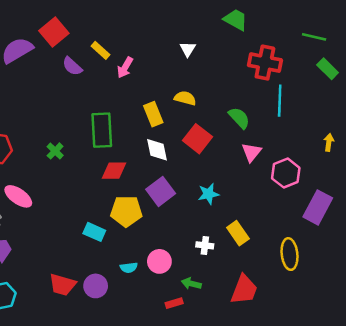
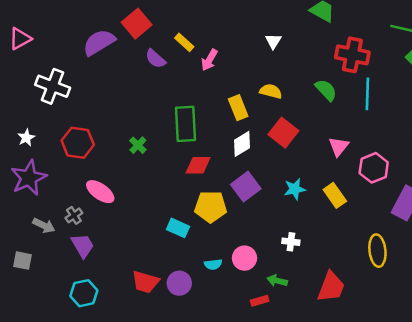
green semicircle: (239, 118) -> (326, 90), moved
white diamond: (157, 150) -> (242, 144), turned 70
yellow rectangle: (238, 233) -> (335, 195), moved

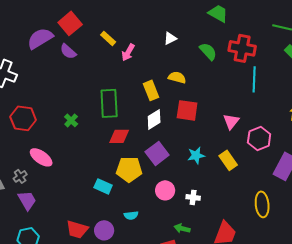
white triangle: (273, 41) -> (170, 38), moved, turned 32
purple semicircle: (155, 59) -> (68, 51), moved
green semicircle: (326, 90) -> (208, 51), moved
red square: (283, 133) -> (187, 110), turned -30
pink circle: (244, 258) -> (165, 190), moved

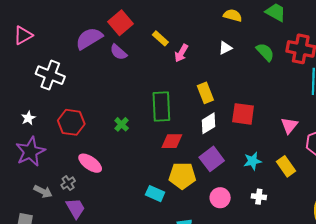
white triangle: (170, 38) -> (225, 48), moved
yellow semicircle: (177, 77) -> (233, 15), moved
white cross: (193, 197) -> (259, 197), moved

